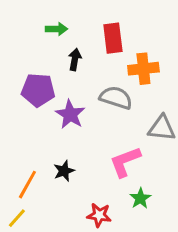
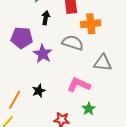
pink L-shape: (125, 162) -> (79, 85), turned 45

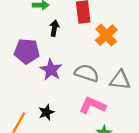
orange cross: (91, 24) -> (106, 35), turned -36
gray semicircle: (73, 43) -> (87, 73), moved

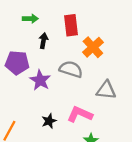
gray semicircle: (87, 73) -> (71, 69), moved
black star: (46, 112) -> (49, 121), moved

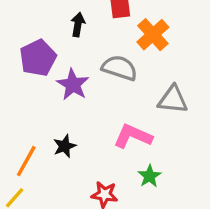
purple pentagon: (17, 63) -> (38, 58), turned -30
black star: (49, 121) -> (65, 146), moved

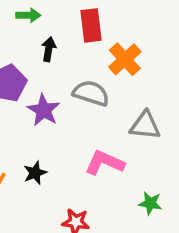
green star: (149, 176) -> (150, 203), moved, turned -30

